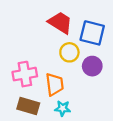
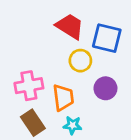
purple circle: (92, 66) -> (105, 88), moved
brown rectangle: (28, 106) -> (33, 123), turned 40

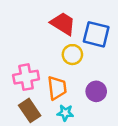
purple circle: (105, 88) -> (96, 91), moved

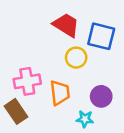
brown rectangle: (30, 110) -> (16, 111), moved
cyan star: (65, 113) -> (85, 119), moved

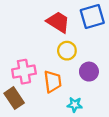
blue square: (101, 36) -> (92, 16), moved, turned -30
purple circle: (101, 96) -> (89, 72), moved

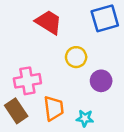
red trapezoid: (58, 22) -> (49, 22), moved
orange trapezoid: (53, 81) -> (54, 108), moved

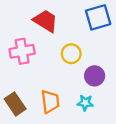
pink cross: (27, 81) -> (22, 51), moved
cyan star: (85, 118) -> (85, 103), moved

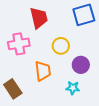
red trapezoid: (45, 21) -> (39, 18), turned 45
orange trapezoid: (50, 102) -> (43, 71), moved

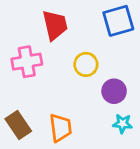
orange trapezoid: (43, 71) -> (61, 128), moved
cyan star: (73, 88) -> (123, 124), moved

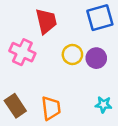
pink cross: (27, 62) -> (22, 52), turned 35
purple circle: (114, 91) -> (96, 58), moved

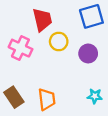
yellow circle: (72, 55) -> (59, 41), moved

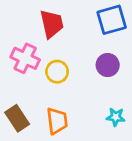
yellow circle: (59, 41) -> (57, 72), moved

